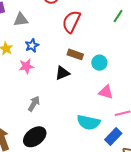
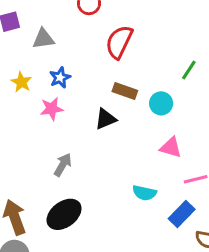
green line: (118, 16) -> (189, 70), moved
cyan semicircle: (88, 122) -> (144, 193), size x0.7

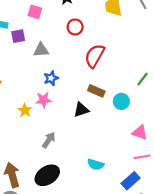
yellow star: (21, 82) -> (25, 110), moved
pink triangle: (171, 147) -> (140, 132), moved
cyan semicircle: (144, 193) -> (96, 164), moved

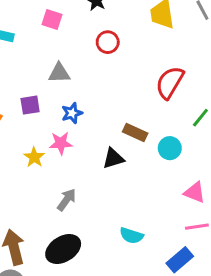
purple square: (18, 36) -> (30, 105), moved
red semicircle: (95, 56) -> (170, 82), moved

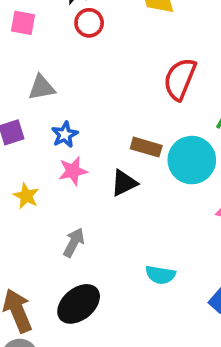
red circle: (108, 42) -> (89, 23), moved
pink star: (61, 143) -> (73, 171), moved
cyan circle: (170, 148) -> (192, 160), size x1.6

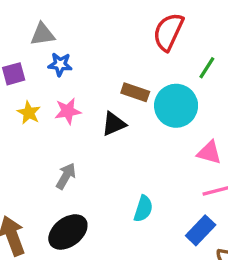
blue star: (65, 135) -> (60, 64), moved, turned 30
yellow star: (26, 196) -> (29, 113), moved
cyan semicircle: (160, 275) -> (143, 209), turned -84

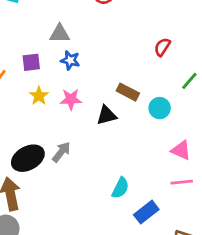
red semicircle: (168, 32) -> (162, 47), size x0.6
cyan circle: (176, 106) -> (160, 108), size x0.6
blue rectangle: (201, 230) -> (146, 212), moved
black ellipse: (68, 232) -> (28, 158), moved

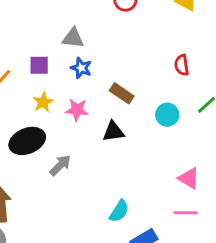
red semicircle: (162, 47) -> (182, 65), turned -48
brown rectangle: (128, 92) -> (122, 93), moved
cyan circle: (160, 108) -> (167, 115), moved
black ellipse: (28, 158) -> (27, 141), moved

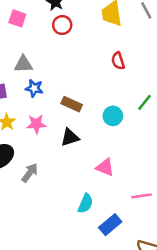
red semicircle: (182, 65) -> (118, 61), moved
pink triangle: (189, 178) -> (105, 167), moved

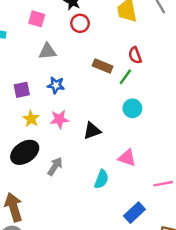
gray triangle: (23, 64) -> (47, 51), moved
green line: (145, 102) -> (125, 77), moved
brown rectangle: (72, 104) -> (103, 66), moved
cyan semicircle: (85, 203) -> (101, 179), moved

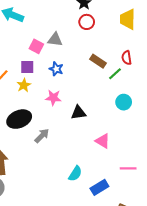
pink square: (37, 19) -> (36, 46), moved
cyan circle: (132, 108) -> (124, 102), moved
yellow star: (31, 119) -> (24, 85), moved
cyan semicircle: (101, 179) -> (75, 174), moved

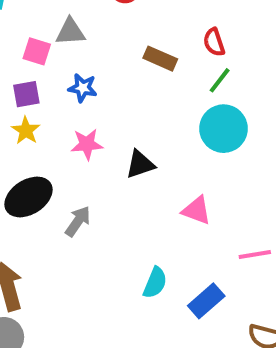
green line: (115, 74) -> (220, 80), moved
cyan circle: (124, 102) -> (224, 129), size x1.5

